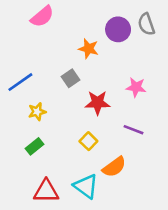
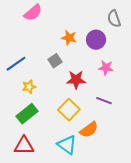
purple circle: (118, 29) -> (96, 40), moved
yellow square: (88, 141) -> (69, 110), size x1.5
green rectangle: (34, 146) -> (27, 114), size x1.5
red triangle: (46, 191) -> (24, 146), moved

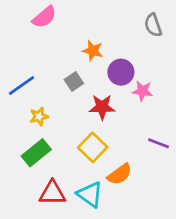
purple circle: (96, 40) -> (121, 72), moved
purple line: (104, 101) -> (159, 143), moved
red triangle: (24, 146) -> (52, 193), moved

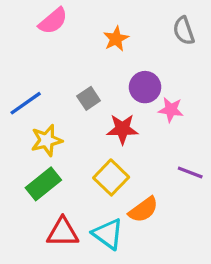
orange star: (93, 51) -> (116, 39), moved, turned 30
yellow star: (39, 116) -> (47, 140), size x1.4

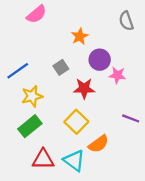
orange star: (116, 39) -> (80, 36), moved

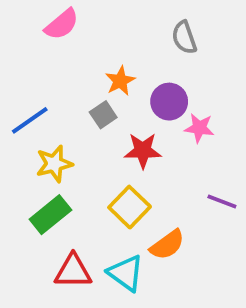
gray semicircle: (126, 21) -> (184, 37), moved
orange star: (80, 36) -> (120, 81), moved

